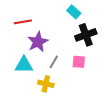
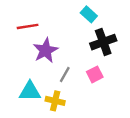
pink square: (79, 62) -> (95, 74), turned -32
cyan triangle: (24, 65) -> (30, 91), moved

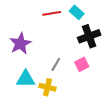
red line: (28, 26) -> (52, 13), moved
purple star: (46, 50) -> (20, 44), moved

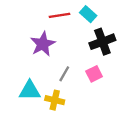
purple star: (20, 44) -> (43, 44), moved

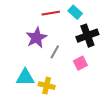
gray line: (64, 74) -> (55, 52), moved

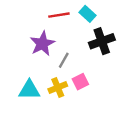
pink square: (80, 63) -> (80, 82), moved
yellow cross: (47, 86) -> (58, 88), moved, turned -35

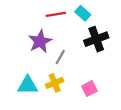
pink square: (80, 82) -> (89, 89), moved

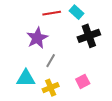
gray line: (60, 57) -> (51, 61), moved
yellow cross: (55, 83) -> (51, 88), moved

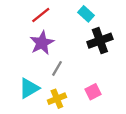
red line: (52, 13) -> (41, 15), moved, turned -30
cyan triangle: (26, 78) -> (29, 88), turned -30

